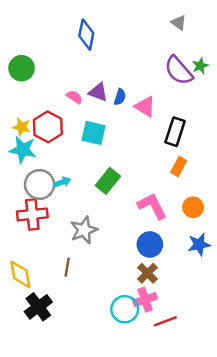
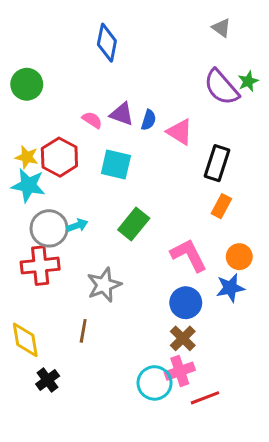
blue star: (199, 244) -> (230, 288), moved
black cross: (38, 307) -> (48, 380), size x0.7

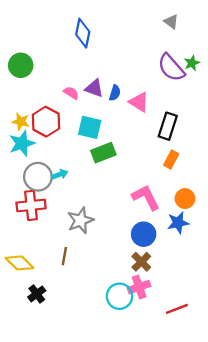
cyan star: (28, 185) -> (22, 143), turned -30
green rectangle: (134, 224) -> (103, 153), moved, turned 30
yellow diamond: (25, 340) -> (20, 263), turned -36
red line: (205, 398) -> (177, 309), moved

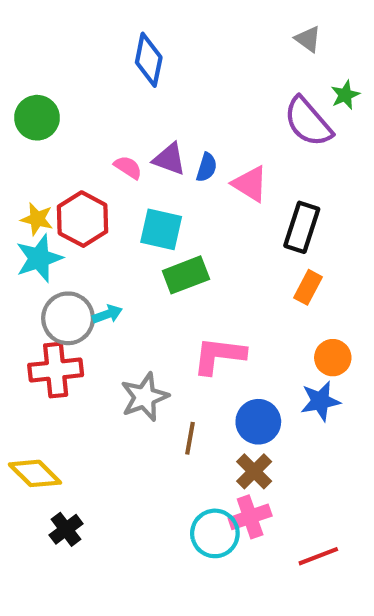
green star: (192, 63) -> (345, 95), moved
pink L-shape: (146, 197) -> (219, 356), moved, turned -56
brown line: (64, 256) -> (190, 438), moved

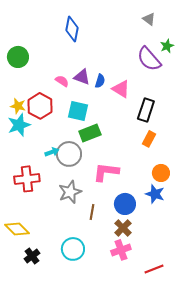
gray circle: (68, 318) -> (69, 154), moved
blue star: (320, 401) -> (155, 194), turned 30
cyan circle: (215, 533) -> (73, 249), moved

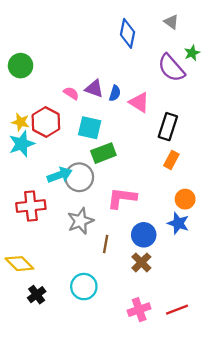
blue diamond: (72, 29) -> (128, 33), moved
cyan arrow: (52, 152) -> (60, 175), size x1.5
pink cross: (121, 250) -> (139, 310), moved

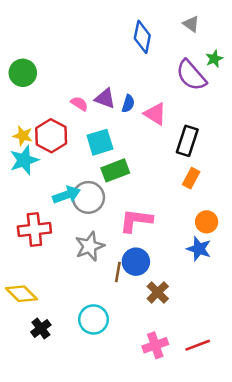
cyan square: (90, 128) -> (100, 142), turned -30
blue circle: (144, 235) -> (136, 262), moved

